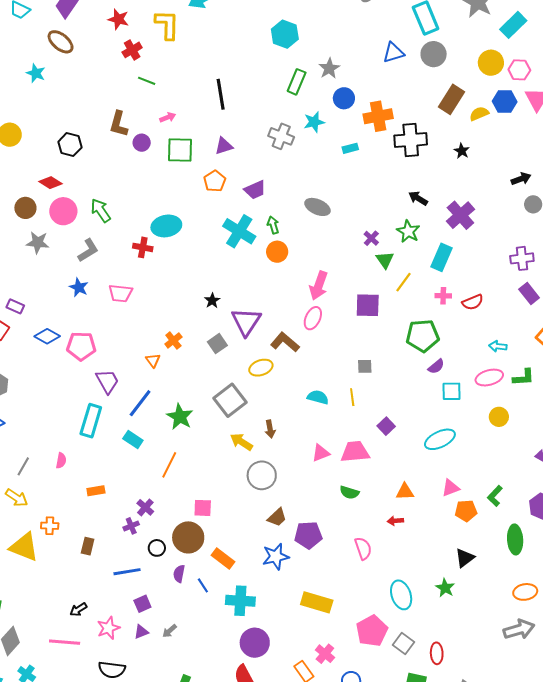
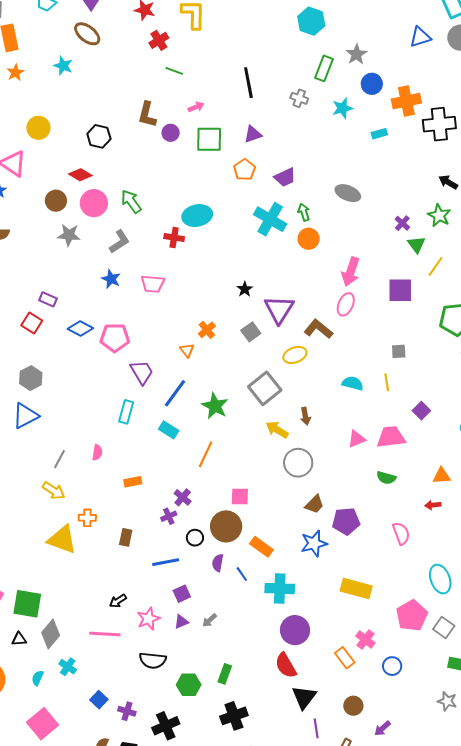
gray cross: (281, 136) -> (299, 98), moved, size x0.7
cyan rectangle: (91, 421) -> (126, 412), size x0.7

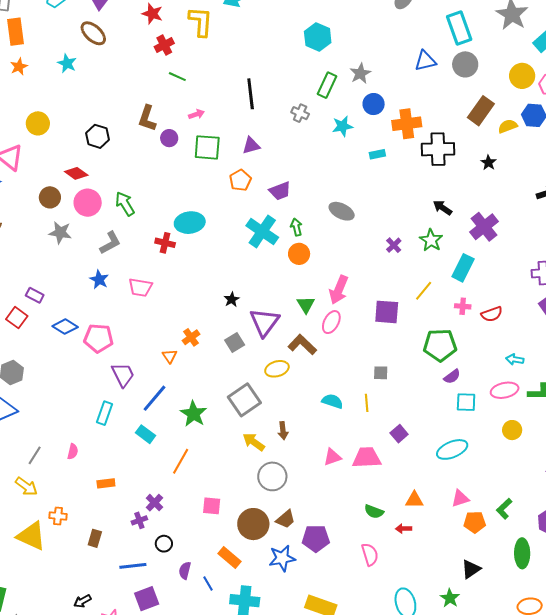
green triangle: (416, 245) -> (306, 305), moved
green semicircle: (386, 478) -> (374, 512), moved
brown circle: (226, 526) -> (253, 524), moved
purple square: (182, 594) -> (147, 599), size x1.4

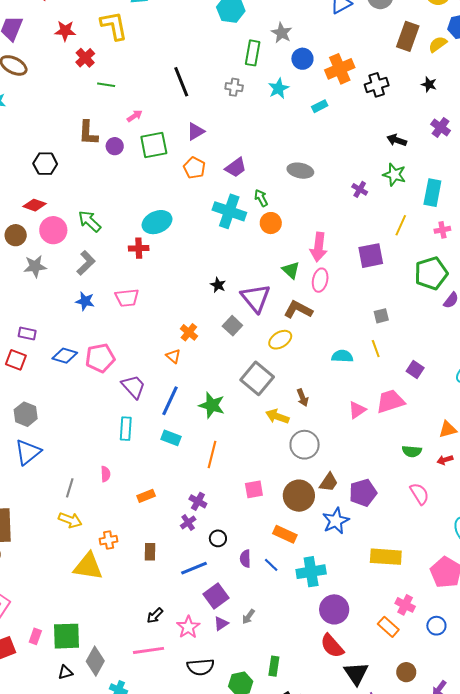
black cross: (438, 149) -> (377, 85), size x0.7
purple cross: (484, 227) -> (441, 127), moved, size x0.7

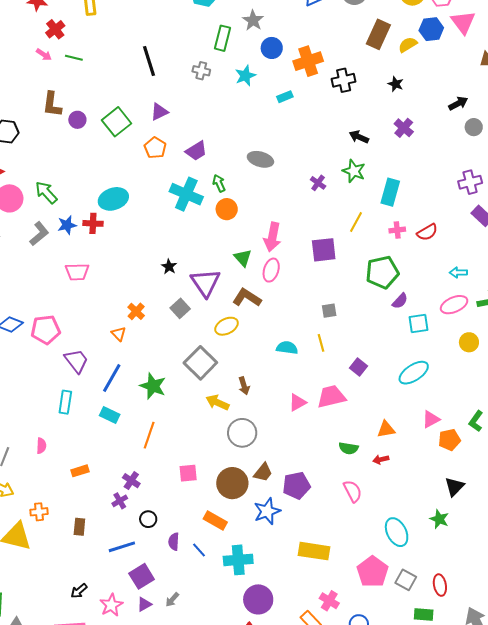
pink arrow: (135, 116) -> (44, 55), moved, turned 63
green square: (154, 145) -> (116, 122), turned -32
blue star: (85, 301) -> (67, 225), moved, turned -30

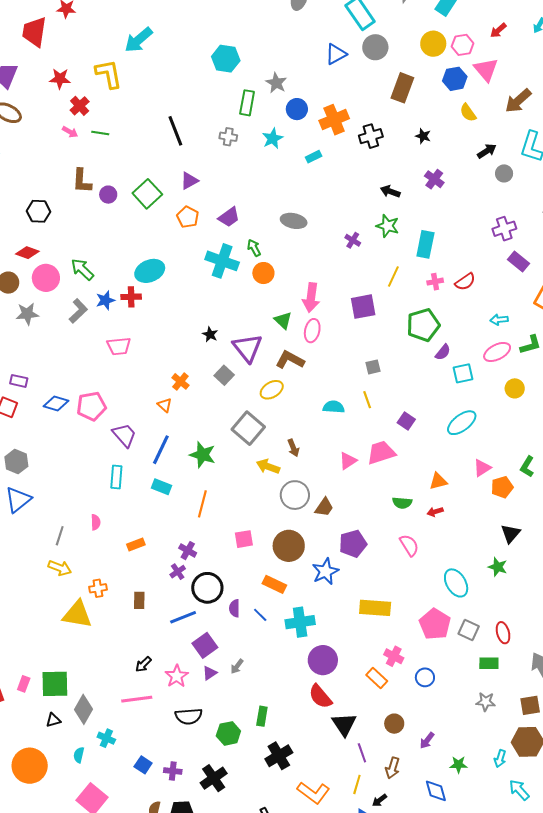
yellow semicircle: (408, 45) -> (468, 113), moved, turned -90
brown trapezoid: (263, 472) -> (324, 507), moved
black circle: (148, 519) -> (207, 588), size x1.8

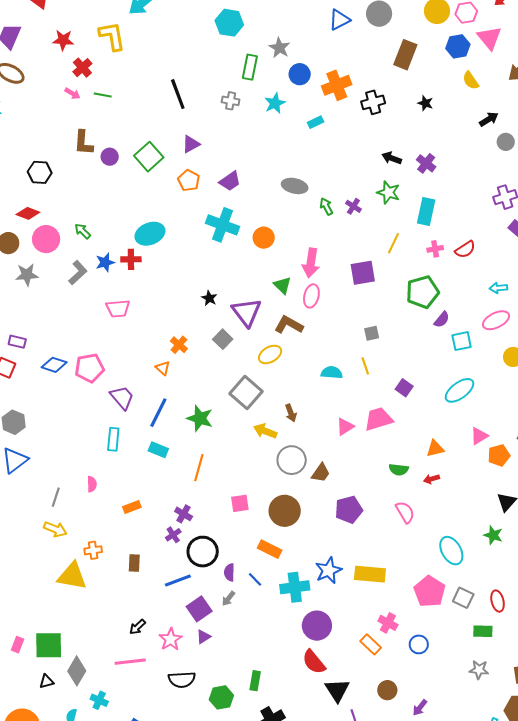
purple cross: (434, 179) -> (426, 163), moved
green arrow: (254, 248) -> (326, 206), moved
green arrow: (82, 269) -> (83, 231), size x0.7
blue star: (325, 571) -> (329, 570), moved
gray arrow: (237, 666) -> (228, 599), moved

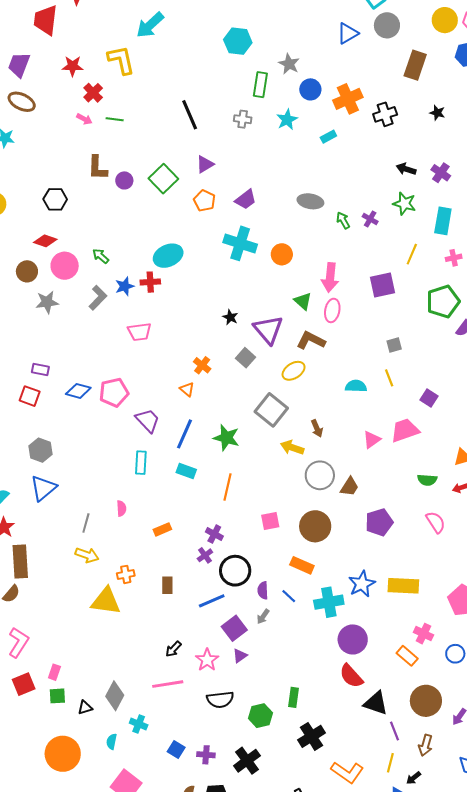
green square: (49, 645) -> (57, 696), moved, size x0.6
black triangle: (337, 690) -> (376, 703), turned -36
brown circle: (387, 690) -> (426, 701), size x1.6

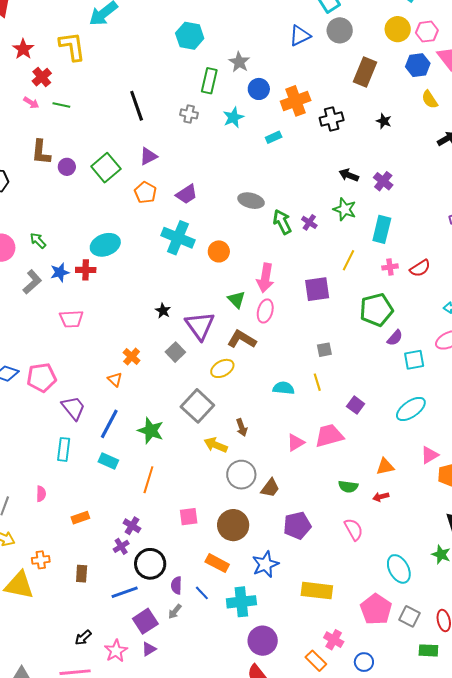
red star: (73, 66) -> (23, 49), turned 30
green arrow: (343, 220) -> (282, 222), size x1.4
blue star: (362, 584) -> (265, 564), moved

